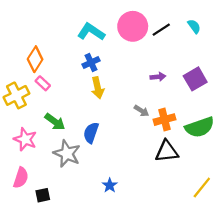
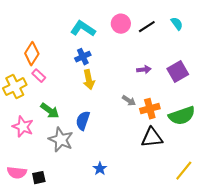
pink circle: (133, 26) -> (121, 24), size x0.7
pink semicircle: (21, 178) -> (17, 173), moved, turned 78

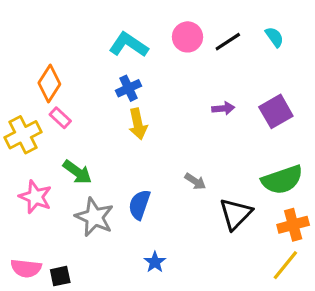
gray arrow: (129, 101) -> (195, 181), moved
orange cross: (150, 109) -> (293, 225), moved
blue semicircle: (83, 121) -> (139, 205), moved
black triangle: (152, 138) -> (236, 214), turned -40

